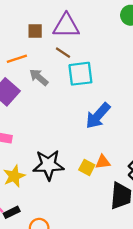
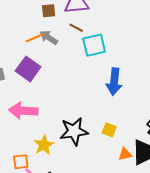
gray arrow: (39, 77) -> (49, 38), moved
blue arrow: (98, 116) -> (114, 82), turned -30
orange triangle: (103, 162) -> (125, 154), moved

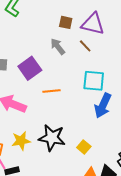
orange line: (35, 38) -> (51, 91), moved
cyan square: (94, 45) -> (94, 81), moved

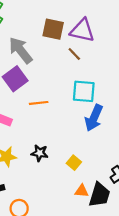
brown square: (66, 22) -> (53, 29), size x1.5
gray arrow: (58, 46) -> (21, 50), moved, size x1.5
black star: (52, 138) -> (40, 153), size x0.6

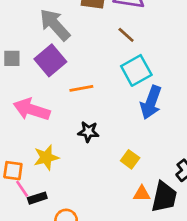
brown line: (74, 54) -> (126, 35), moved
cyan square: (84, 91) -> (136, 70), turned -30
black star: (40, 153) -> (88, 132), moved

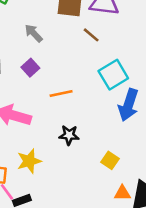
gray arrow: (55, 25) -> (34, 33), size x0.6
brown line: (126, 35) -> (91, 35), moved
purple square: (50, 60) -> (30, 68), size x0.6

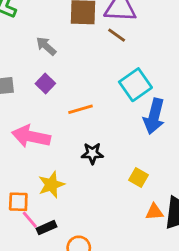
brown line: (91, 35) -> (117, 35), moved

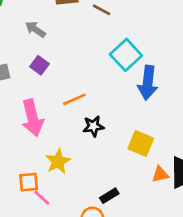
orange line: (80, 109) -> (74, 99), moved
pink arrow: (31, 136) -> (32, 118), turned -108
yellow square: (138, 178) -> (141, 143), size x1.4
black rectangle: (47, 228) -> (109, 196), moved

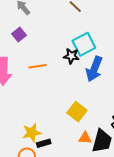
black star: (93, 126) -> (71, 56), moved
yellow star: (58, 161) -> (32, 133), moved

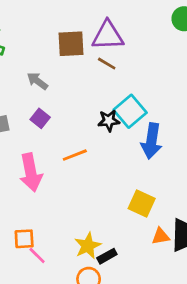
black star: (71, 56) -> (109, 121), moved

